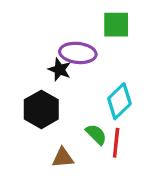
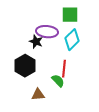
cyan diamond: (119, 101) -> (72, 40), moved
red line: (116, 143) -> (64, 69), moved

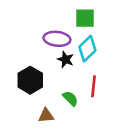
black star: (36, 42) -> (65, 59), moved
red line: (64, 69) -> (93, 86), moved

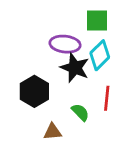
black star: (65, 59) -> (75, 68), size x1.5

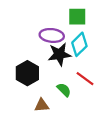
black star: (75, 68) -> (59, 54), turned -30
red line: (107, 98) -> (85, 79), turned -60

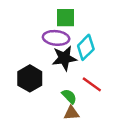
green square: (77, 17) -> (66, 18), moved
brown triangle: (42, 105) -> (72, 113), moved

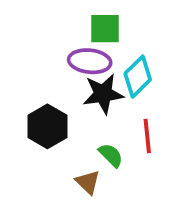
red line: (92, 84) -> (147, 136), turned 48
brown triangle: (72, 113) -> (88, 182), moved, turned 49

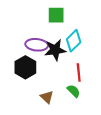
purple ellipse: (90, 61) -> (37, 45), moved
green semicircle: (111, 155) -> (74, 91), moved

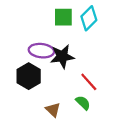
cyan diamond: (74, 41) -> (89, 18), moved
red line: (79, 72) -> (89, 82), turned -36

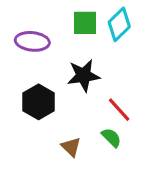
purple ellipse: (41, 51) -> (32, 41), moved

